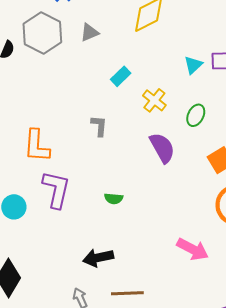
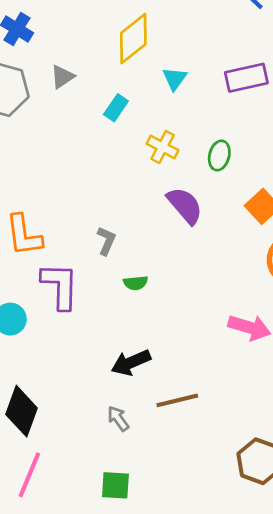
cyan triangle: (193, 65) -> (175, 79), moved
cyan rectangle: (121, 76) -> (116, 108), moved
gray L-shape: (99, 126) -> (106, 241), moved, turned 30

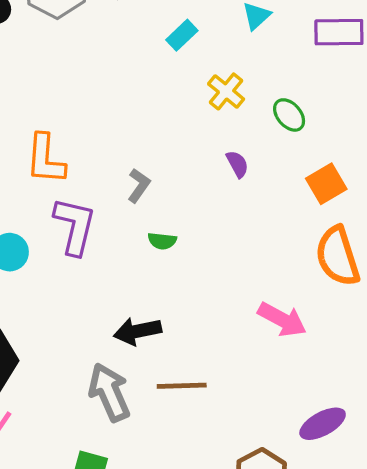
green ellipse: (219, 155) -> (289, 115), turned -68
purple semicircle: (185, 206) -> (237, 164), size x0.6
gray arrow: (118, 419) -> (109, 392), size x1.8

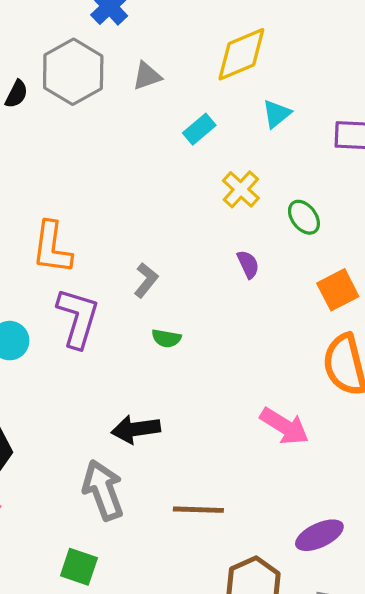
brown line: (182, 386) -> (198, 510), moved

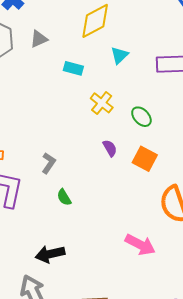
cyan rectangle: (199, 129) -> (73, 68), turned 60
orange square: (338, 290) -> (145, 159), moved, turned -30
green semicircle: (166, 338) -> (64, 197), turned 54

